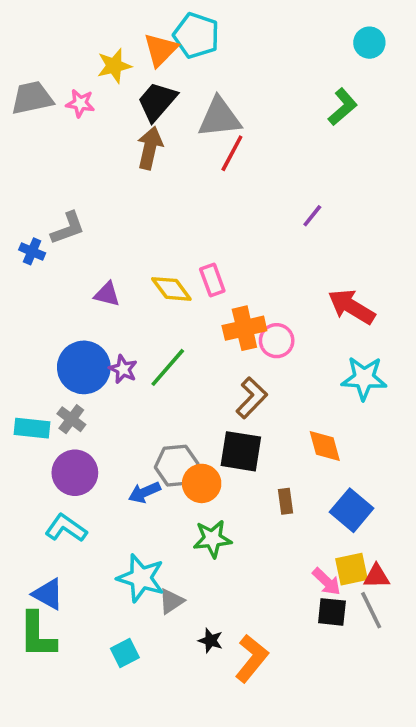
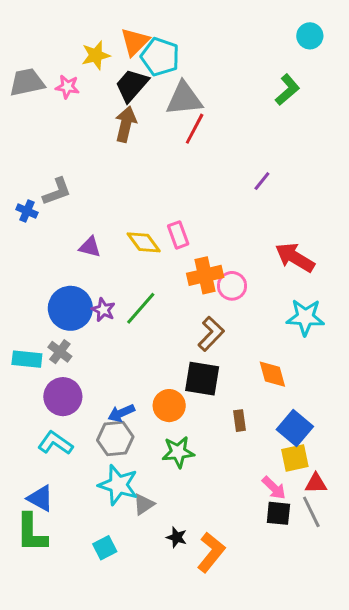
cyan pentagon: (196, 35) -> (160, 57), moved
gray hexagon: (177, 466) -> (115, 439), moved
yellow square: (352, 569) -> (295, 458), moved

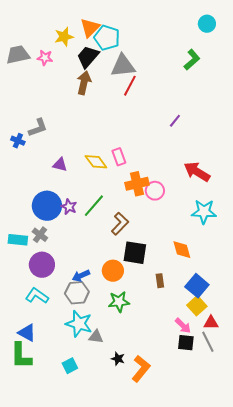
brown L-shape: (211, 334) -> (120, 224), moved
yellow square: (295, 458) -> (197, 306), turned -30
gray triangle: (144, 504) -> (96, 337), turned 42

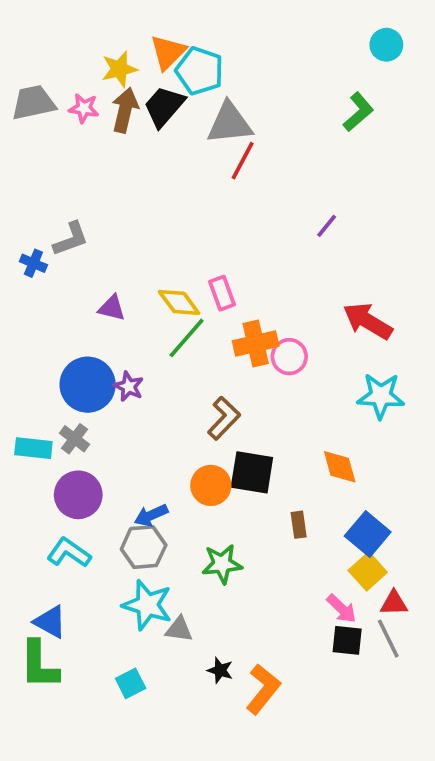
brown arrow: (84, 83) -> (125, 110), moved
green line: (94, 206) -> (187, 338), moved
orange circle: (113, 271) -> (211, 485), moved

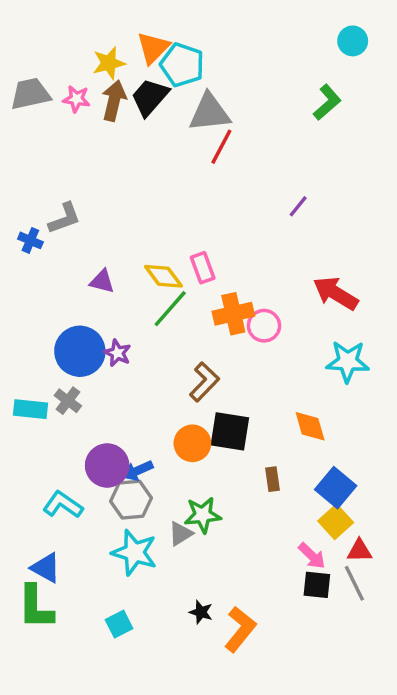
purple circle: (78, 495) -> (107, 465), moved
gray triangle: (179, 629) -> (180, 534), moved, turned -40

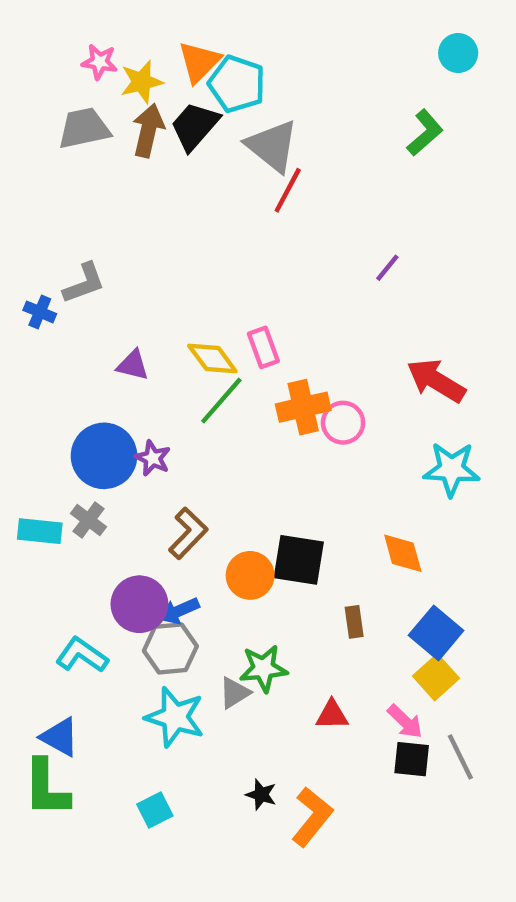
gray trapezoid: (30, 94) -> (84, 128), moved
pink star: (76, 99) -> (100, 62), moved
gray triangle: (209, 113) -> (272, 146), turned 45
brown L-shape: (204, 382) -> (188, 533), moved
red triangle: (359, 551) -> (332, 715), moved

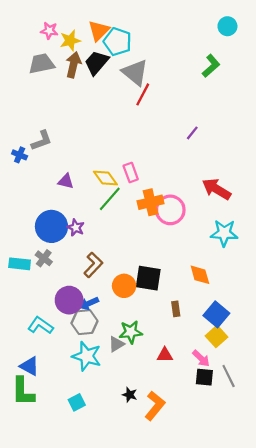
pink circle: (343, 423) -> (170, 210), size x1.4

